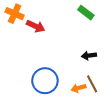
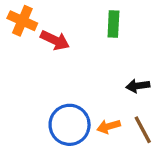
green rectangle: (86, 13) -> (113, 24), moved, turned 56
orange arrow: (79, 88) -> (109, 126), moved

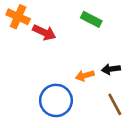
green rectangle: (113, 24) -> (91, 19), turned -66
orange arrow: (109, 126) -> (85, 76), moved

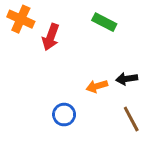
red arrow: (44, 32) -> (51, 37), turned 85
blue circle: (56, 100) -> (64, 115), size x0.6

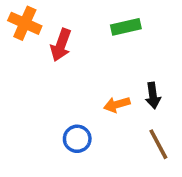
green rectangle: (104, 22) -> (126, 27), turned -40
black arrow: (127, 79) -> (153, 95), turned -90

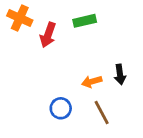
green rectangle: (126, 27) -> (85, 21), moved
brown line: (158, 144) -> (102, 113), moved

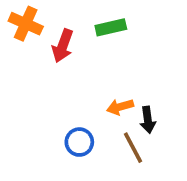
black arrow: (120, 74) -> (148, 120), moved

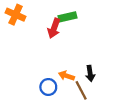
red arrow: (63, 46) -> (54, 28), moved
orange arrow: (120, 107) -> (66, 76), moved, turned 35

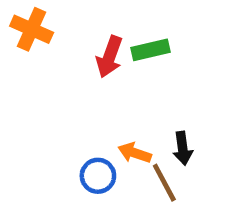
green rectangle: (68, 17) -> (151, 50), moved

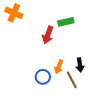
red arrow: (109, 57) -> (48, 35), moved
orange arrow: (135, 153) -> (59, 67), turned -88

